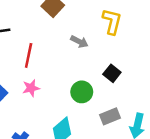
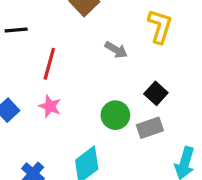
pink star: (31, 88) -> (50, 106), turned 30
gray rectangle: (110, 116) -> (150, 128), moved

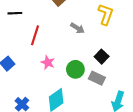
pink star: (50, 106) -> (48, 62), moved
gray rectangle: (150, 128) -> (97, 78), turned 42

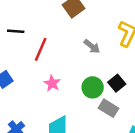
black line: (15, 13) -> (16, 31), moved
green circle: (75, 69) -> (93, 87), moved

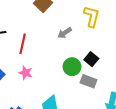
gray arrow: (92, 46) -> (65, 33), turned 120
pink star: (52, 83) -> (26, 73), moved

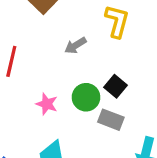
pink star: (26, 73) -> (47, 104), moved

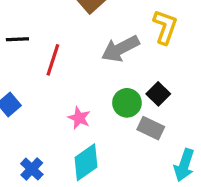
gray arrow: (75, 46) -> (120, 49), size x1.6
pink star: (47, 104) -> (79, 118), moved

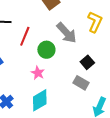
gray arrow: (120, 49) -> (66, 33), turned -110
green circle: (127, 103) -> (46, 50), moved

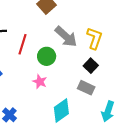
yellow L-shape: (95, 22) -> (94, 38), moved
cyan diamond: (40, 100) -> (61, 111), moved

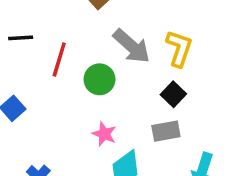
pink star: (40, 82) -> (104, 134), moved
gray rectangle: (86, 88) -> (166, 131), turned -35

